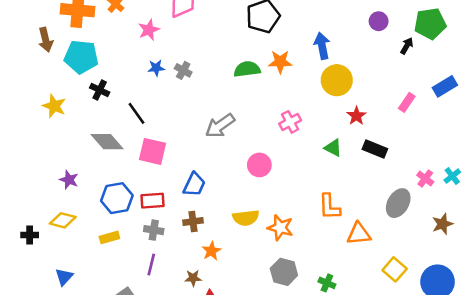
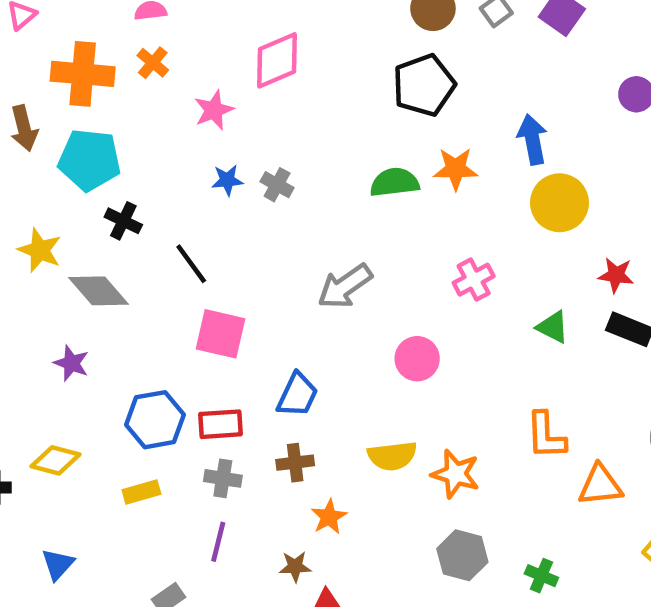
red star: (356, 116) -> (616, 275), moved, turned -30
gray diamond: (107, 142) -> (98, 291), moved
purple star: (69, 180) -> (71, 363), moved

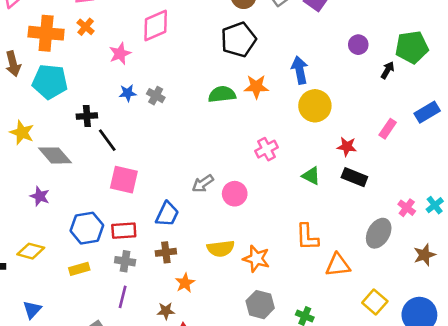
black cross: (123, 221) -> (87, 116), moved, turned -30
gray arrow: (345, 286) -> (203, 184), moved, size x0.7

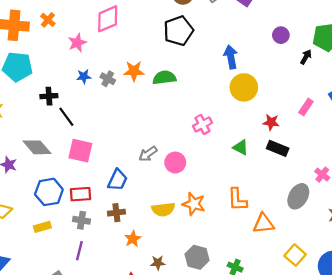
orange star: (256, 87) -> (134, 71), moved
gray diamond: (55, 155) -> (37, 147), moved
orange star: (256, 259) -> (194, 204), moved
brown star: (166, 311) -> (158, 263), moved

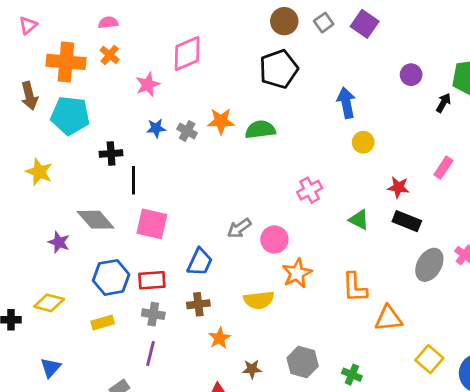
yellow circle: (244, 87) -> (363, 142), size x0.6
black line: (66, 117) -> (134, 180), turned 36
gray ellipse: (298, 196) -> (429, 265), moved
orange star: (194, 204) -> (297, 273), moved, turned 30

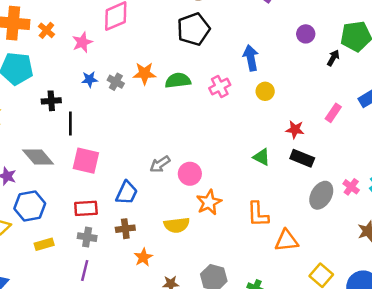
orange cross: (110, 55) -> (46, 30), moved
pink cross: (310, 190) -> (220, 87), moved
blue hexagon: (111, 277) -> (30, 206), moved

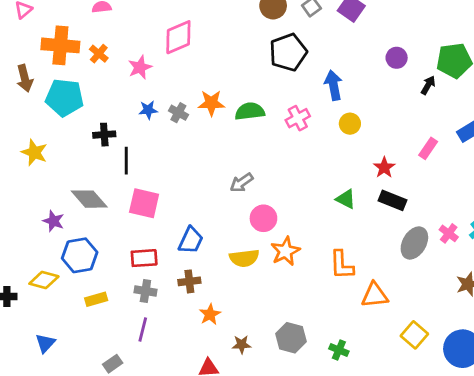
black pentagon: (193, 29) -> (288, 52), moved
red star: (295, 130) -> (384, 168), turned 30
gray arrow: (160, 164) -> (242, 183), moved
yellow semicircle: (177, 225) -> (244, 258), moved

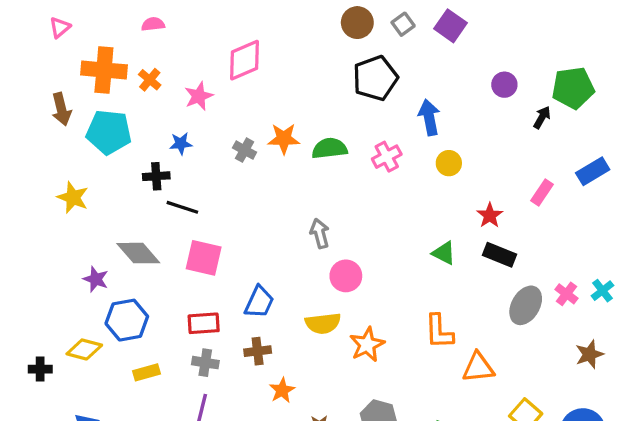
blue star: (148, 110) -> (181, 144), moved
black line: (126, 161) -> (182, 207), turned -72
gray arrow: (242, 183) -> (320, 233), turned 110
orange star: (285, 251) -> (367, 345), moved

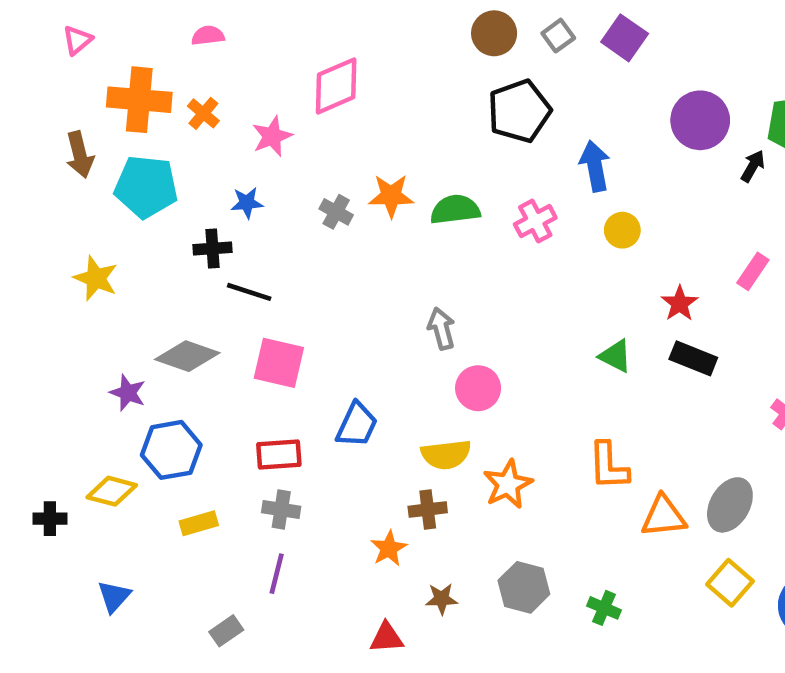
purple circle: (504, 85) -> (700, 120), size x1.6
gray diamond: (138, 253) -> (187, 356), turned -30
gray ellipse: (526, 305) -> (730, 505), moved
brown cross: (258, 351) -> (428, 509), moved

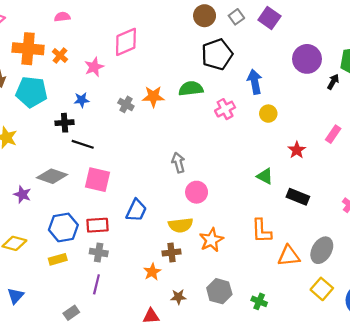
green semicircle: (455, 210) -> (191, 89), moved
black rectangle: (693, 358) -> (298, 197), moved
blue hexagon: (171, 450) -> (63, 227), moved

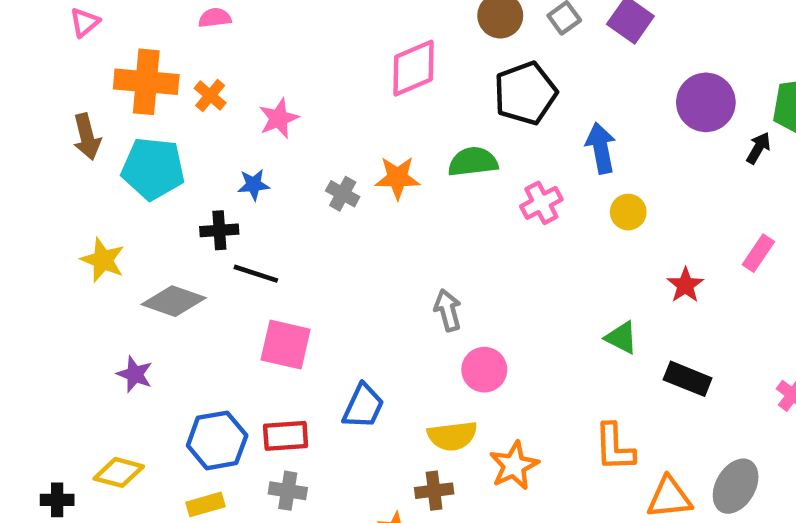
pink diamond: (126, 42) -> (413, 68), moved
gray diamond: (52, 176) -> (174, 301), moved

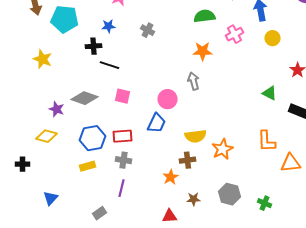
orange star: (397, 178) -> (202, 51), moved
gray diamond: (174, 301) -> (84, 98), moved
pink square: (286, 345) -> (122, 96), size x0.7
pink circle: (484, 370) -> (168, 99), moved
yellow diamond: (119, 472) -> (46, 136), moved

